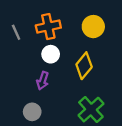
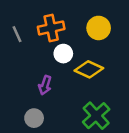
white circle: (51, 54) -> (63, 54), moved
yellow diamond: (84, 66) -> (89, 69), turned 75

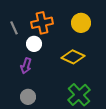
white circle: (63, 54) -> (34, 44), moved
purple arrow: (45, 85) -> (26, 66), moved

